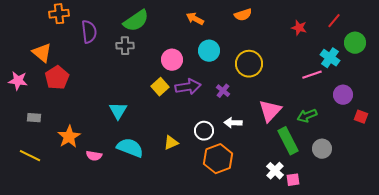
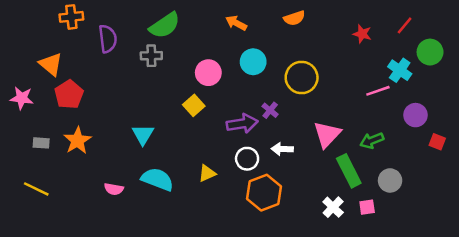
purple arrow: (188, 87) -> (242, 124), moved
orange star: (69, 137) -> (77, 141), moved
pink square: (293, 180) -> (367, 207), moved

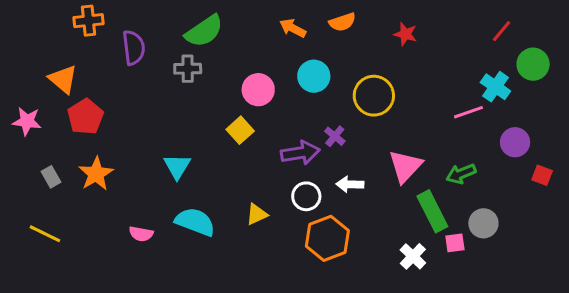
orange semicircle: (294, 18) -> (342, 22), moved
red star: (362, 34) -> (405, 34), moved
gray rectangle: (41, 143) -> (51, 177), turned 56
pink square: (367, 207) -> (455, 243), moved

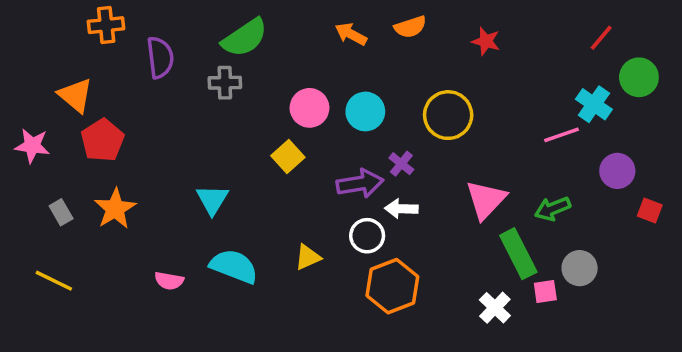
cyan circle: (314, 76) -> (365, 111), moved
white arrow: (350, 184) -> (401, 209), moved

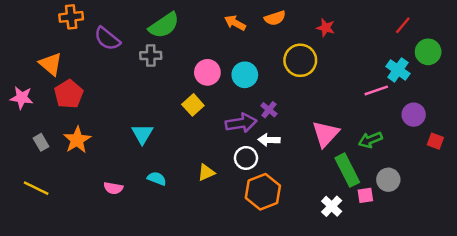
purple semicircle: (160, 57) -> (107, 39), turned 136
yellow circle: (448, 115) -> (300, 60), moved
cyan semicircle: (234, 266) -> (157, 178), size x0.6

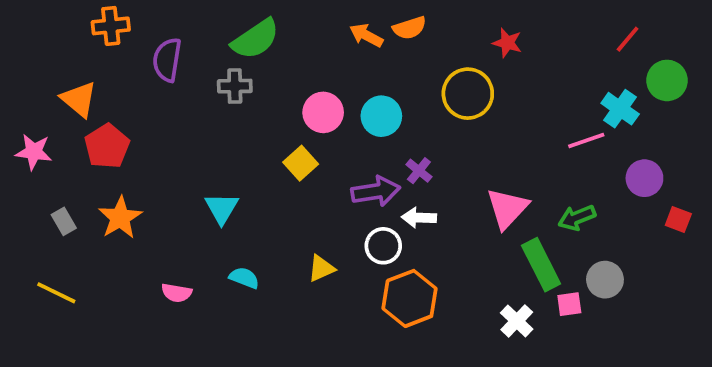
orange semicircle: (275, 18) -> (410, 28), moved
purple semicircle: (107, 39) -> (167, 60), turned 60

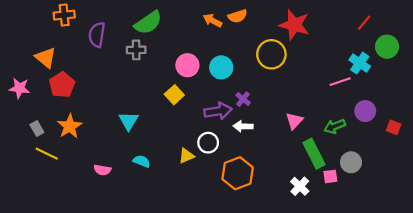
red star: (507, 43) -> (294, 25), size x1.8
purple circle: (644, 178) -> (365, 111), moved
pink triangle: (507, 208) -> (294, 121), size x0.7
white circle: (383, 246) -> (208, 143), moved
yellow line: (56, 293) -> (47, 154), moved

